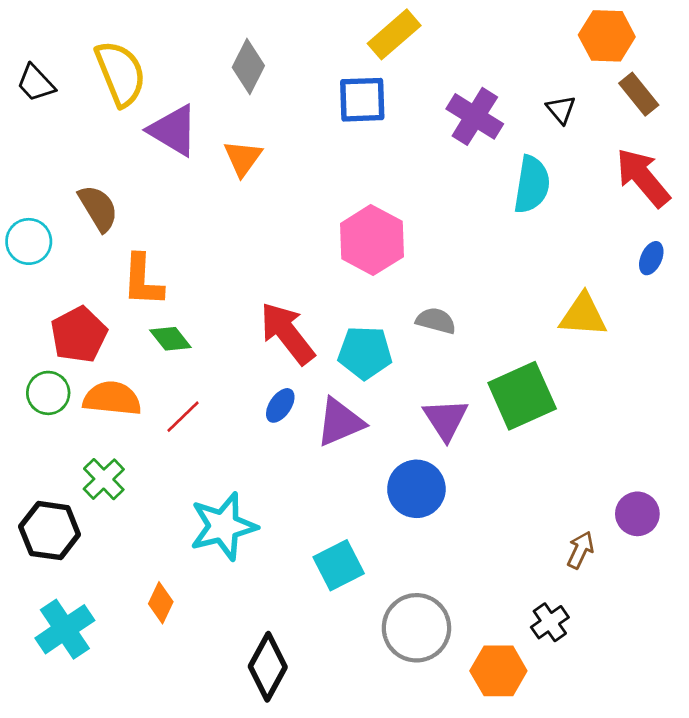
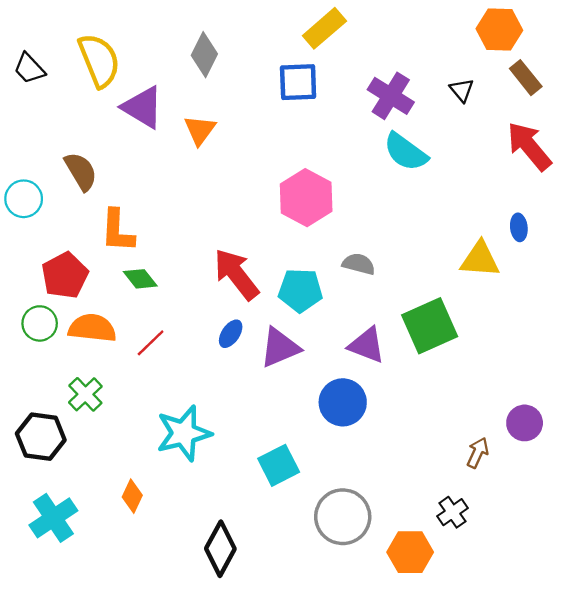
cyan semicircle: (532, 185) -> (406, 152), moved, turned 117
blue ellipse: (651, 258) -> (519, 227), moved, turned -30
purple triangle: (446, 419) -> (367, 345), turned -36

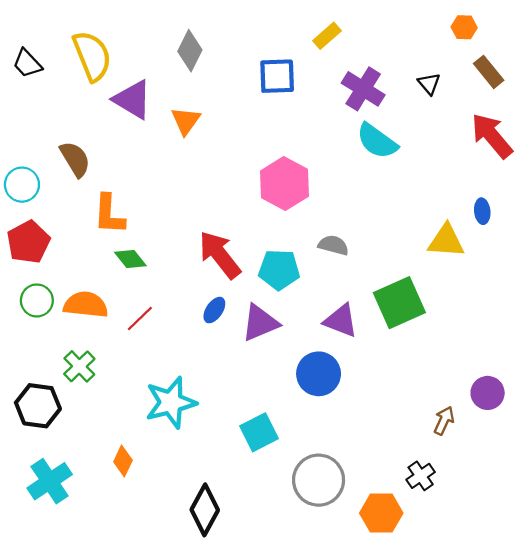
yellow rectangle: (324, 28) -> (327, 36), moved, size x0.7
orange hexagon: (499, 30) -> (464, 27), size x0.6
red pentagon: (65, 275) -> (28, 242), moved

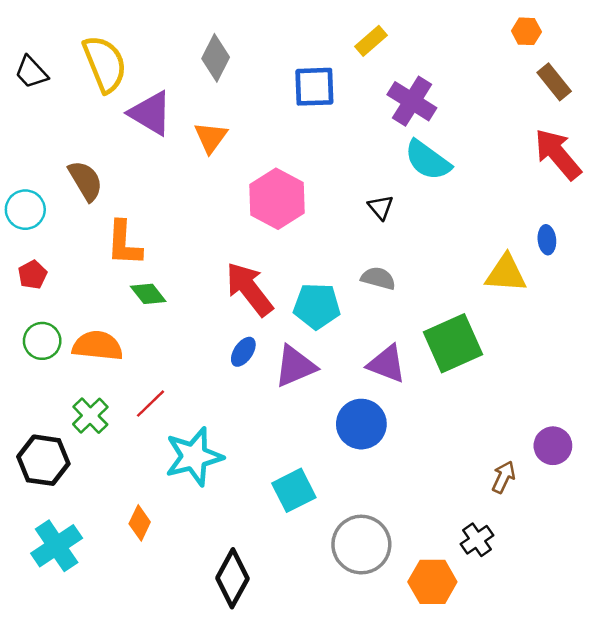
black triangle: (429, 84) -> (381, 207), moved
pink hexagon: (285, 184) -> (277, 199), moved
red pentagon: (28, 242) -> (32, 275), size x0.6
red line: (140, 319) -> (151, 404), moved

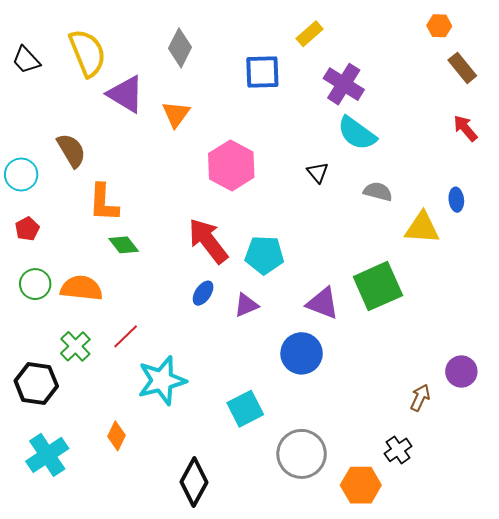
red arrow: (558, 154) -> (465, 128), size x0.6
gray semicircle: (378, 278) -> (378, 192), moved
purple triangle: (295, 366) -> (246, 305), size x0.7

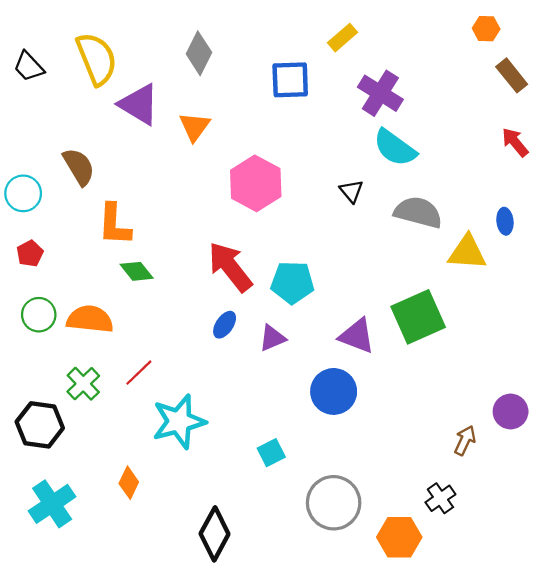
gray semicircle: (378, 192) -> (418, 212), size x1.5
cyan square: (245, 409) -> (271, 453), size x0.7

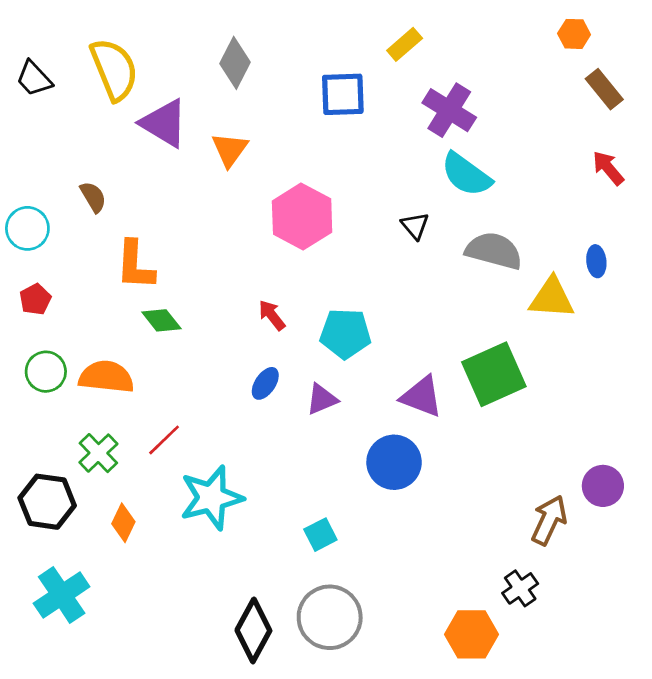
brown semicircle: (79, 167) -> (93, 197), size x0.7
red arrow: (230, 267) -> (272, 315), size x0.5
brown arrow: (465, 440) -> (549, 520), size x1.4
orange diamond: (129, 483) -> (123, 523), moved
gray circle: (334, 503) -> (330, 617), moved

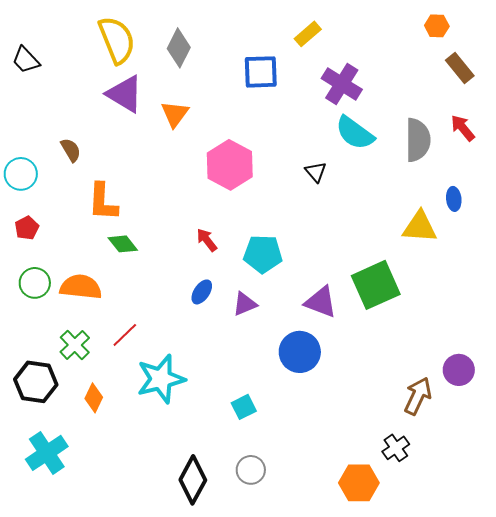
yellow semicircle: (114, 69) -> (117, 40), moved
gray semicircle: (494, 251) -> (418, 140), moved, turned 75
gray circle: (330, 617) -> (251, 470), size x0.6

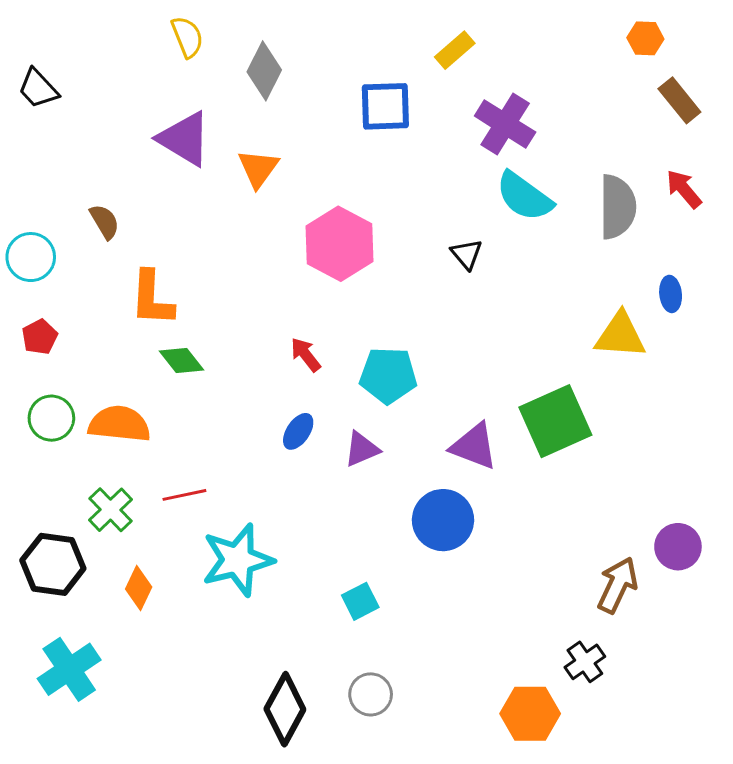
yellow semicircle: (117, 40) -> (187, 37), moved, size x0.6
red line: (125, 335) -> (184, 495), turned 32

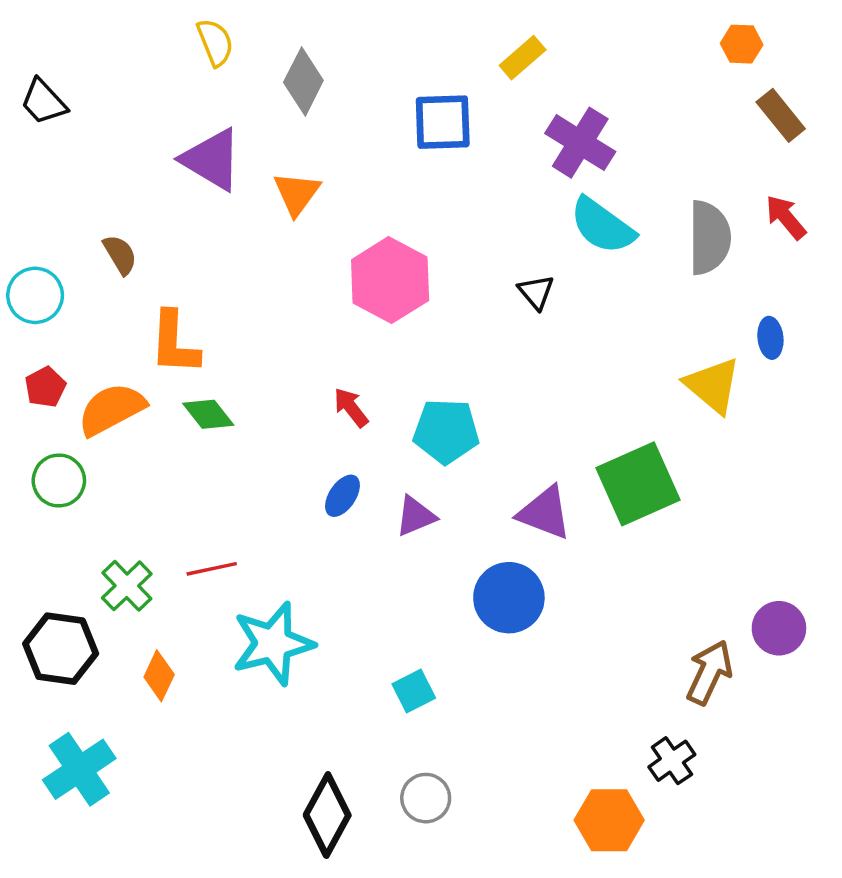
yellow triangle: (620, 335) -> (713, 385), turned 36
orange semicircle: (119, 424) -> (112, 409), moved, turned -34

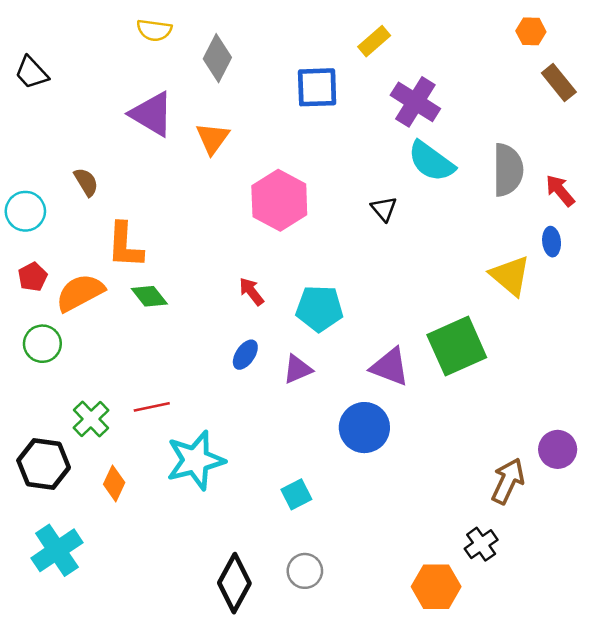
yellow semicircle: (215, 42) -> (154, 30), turned 120
red arrow: (786, 217) -> (560, 191), moved

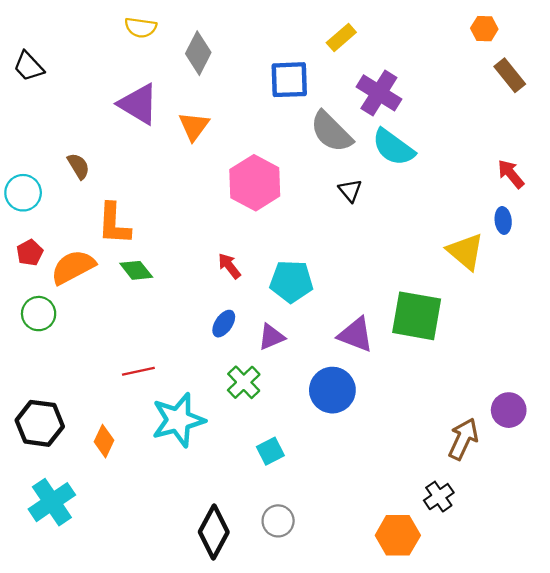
gray semicircle: (508, 170) -> (331, 132), moved, turned 135
green square: (457, 346) -> (417, 316), turned 34
green cross: (91, 419) -> (244, 382), moved

